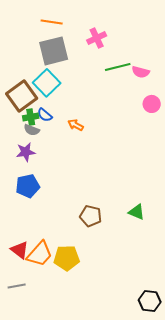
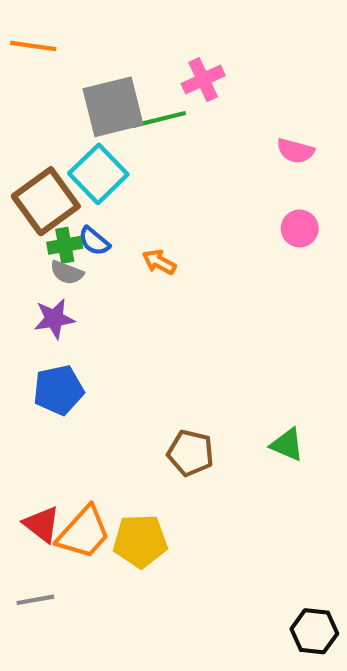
orange line: (52, 22) -> (33, 46), moved
green line: (118, 67) -> (159, 119), moved
pink circle: (152, 104) -> (300, 228), moved

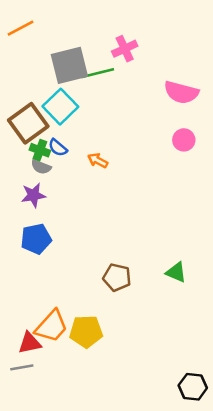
orange line: (33, 46) -> (21, 28), turned -36
pink semicircle: (295, 151) -> (181, 92), size x1.5
green cross: (65, 245) -> (40, 150), turned 30
red triangle: (42, 524) -> (30, 343), moved, turned -50

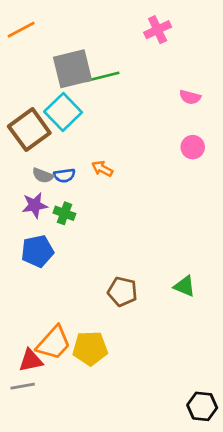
pink cross: (125, 49) -> (158, 30), moved
pink semicircle: (181, 92) -> (190, 97), size x0.6
blue semicircle: (58, 148) -> (64, 175), moved, turned -48
green cross: (40, 150) -> (64, 213), moved

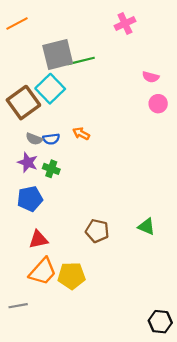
pink circle: (193, 147) -> (158, 104), moved
purple star: (35, 205) -> (28, 162), turned 30
red triangle: (31, 360) -> (38, 239), moved

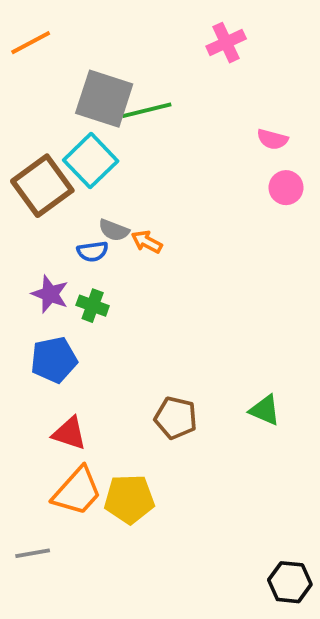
gray square: (58, 54) -> (104, 99), turned 32
gray semicircle: (34, 139) -> (114, 230), moved
red triangle: (38, 239) -> (69, 433), turned 30

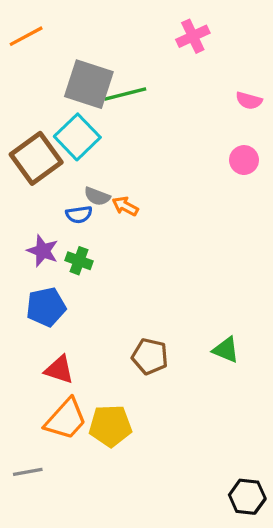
pink semicircle: (272, 139) -> (249, 101), moved

